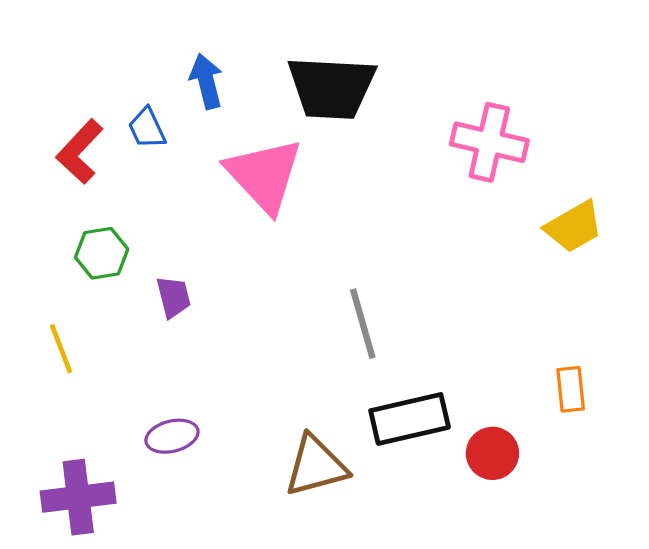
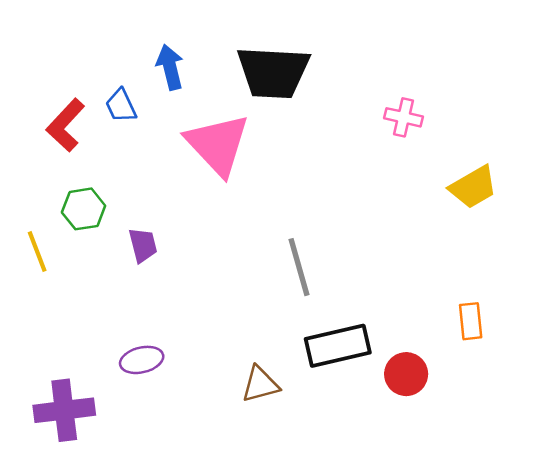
pink cross: (489, 142) -> (404, 117), size x0.6
yellow line: (61, 349) -> (37, 252), moved
brown triangle: (316, 466) -> (260, 384), size x0.7

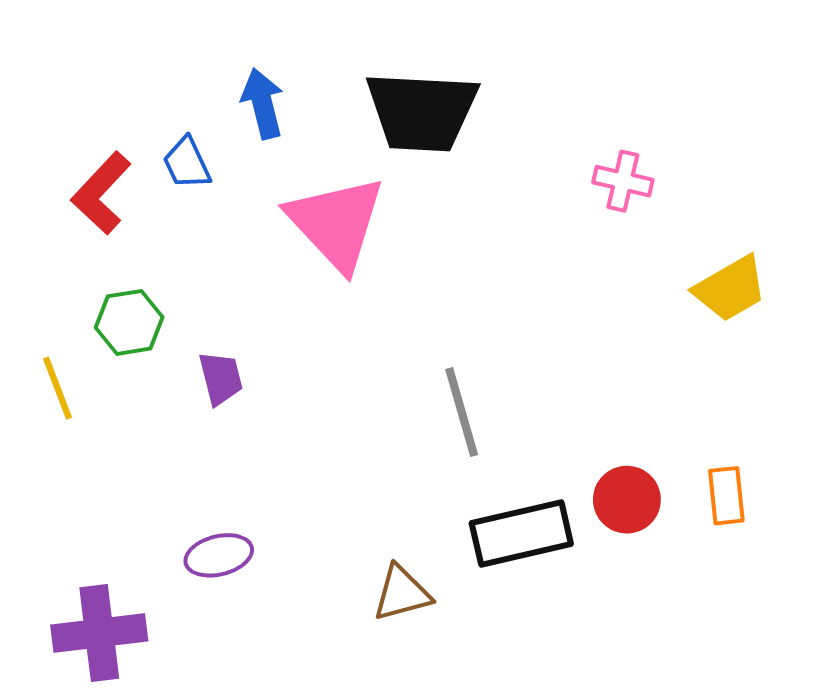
red circle: (406, 374) -> (627, 500), moved

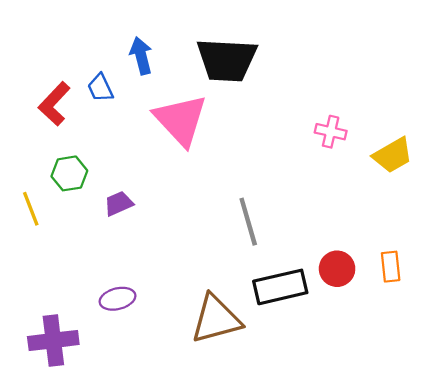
pink cross: (623, 181) -> (331, 132), moved
purple trapezoid: (221, 378) -> (119, 203), turned -100
brown triangle: (402, 593) -> (216, 319), size x1.6

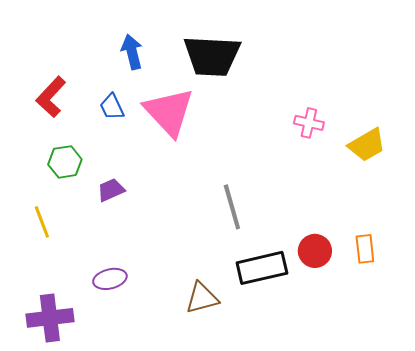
blue trapezoid: (100, 88) -> (112, 107), moved
yellow line: (31, 209) -> (42, 222), moved
brown triangle: (216, 319) -> (202, 298), size x0.7

